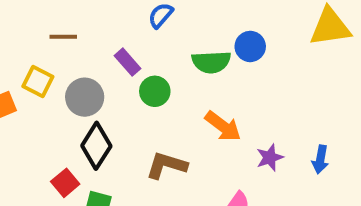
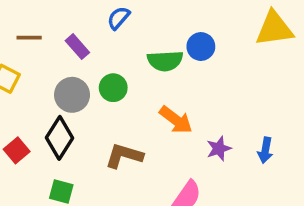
purple rectangle: (128, 62) -> (77, 47), moved
gray circle: (85, 97) -> (72, 95), moved
red square: (65, 183) -> (17, 150), moved

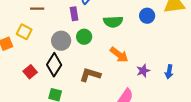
purple rectangle: (77, 47) -> (74, 14), moved, turned 32
blue circle: (201, 47) -> (147, 16), moved

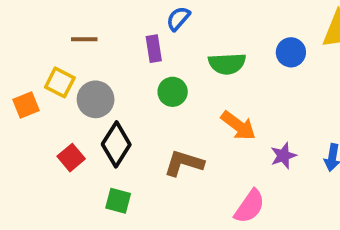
gray circle: (61, 41) -> (96, 99), moved

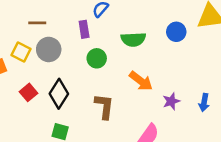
gray circle: (96, 99) -> (49, 49), moved
red square: (71, 158) -> (28, 92), moved
brown L-shape: (184, 163) -> (104, 106), turned 80

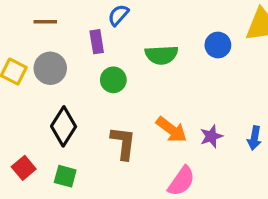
brown line: (37, 23) -> (45, 22), moved
orange arrow: (141, 81) -> (171, 130), moved
red square: (28, 92) -> (24, 168), moved

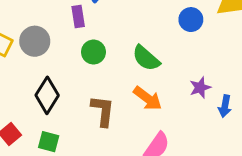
green semicircle: (161, 55) -> (146, 58), moved, turned 44
purple star: (211, 136) -> (200, 88), moved

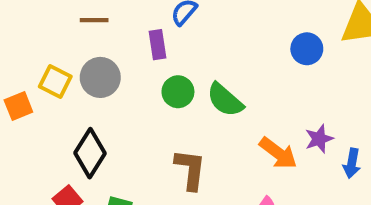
green semicircle: (146, 58) -> (225, 100), moved
black diamond: (47, 95) -> (90, 153), moved
orange arrow: (148, 98) -> (278, 153), moved

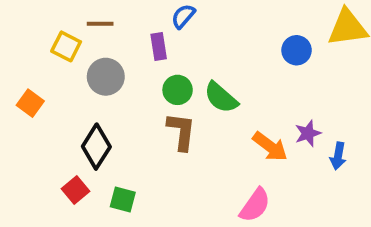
yellow square: (55, 82) -> (66, 46), moved
orange square: (18, 106) -> (30, 103), turned -32
brown L-shape: (190, 169) -> (181, 131), moved

